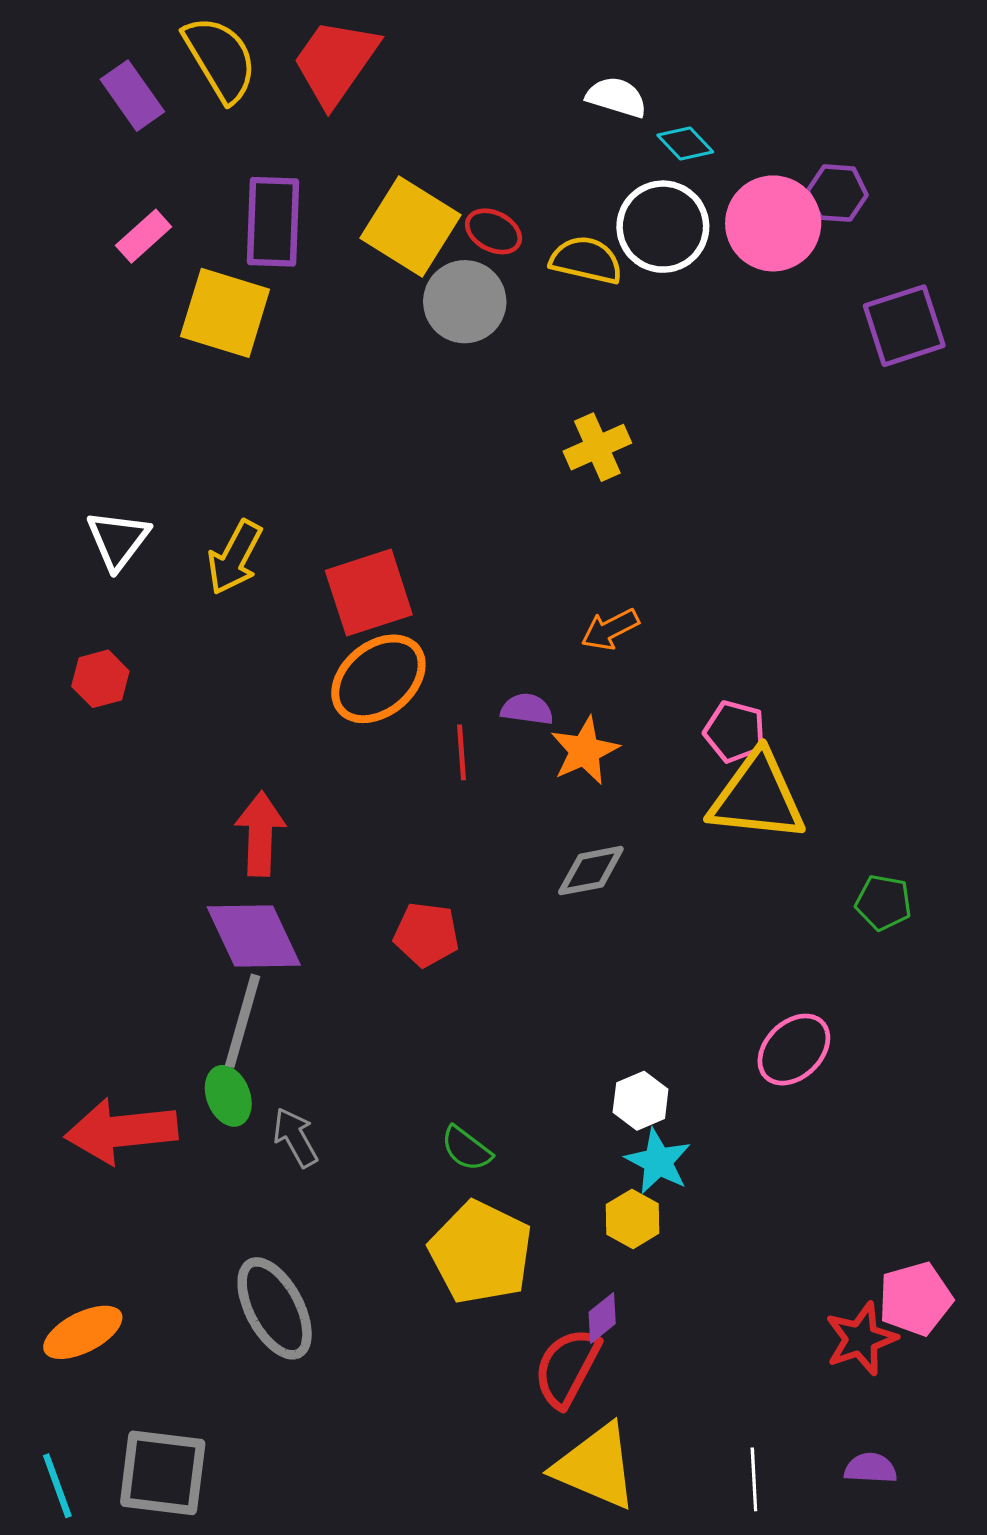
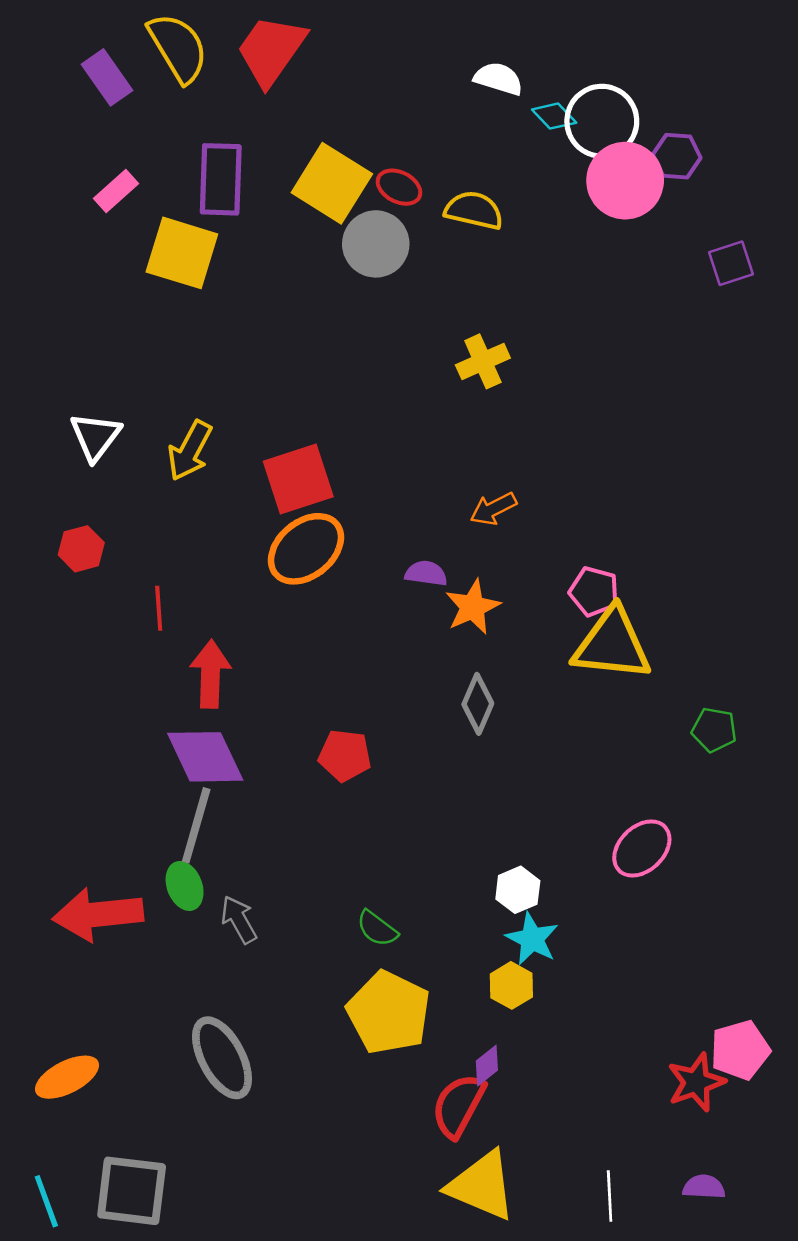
white circle: (663, 227) -> (602, 121), moved
purple square: (904, 326) -> (731, 263), size x0.7
red line: (462, 752) -> (159, 608), moved
gray diamond: (591, 871) -> (478, 704), turned -56

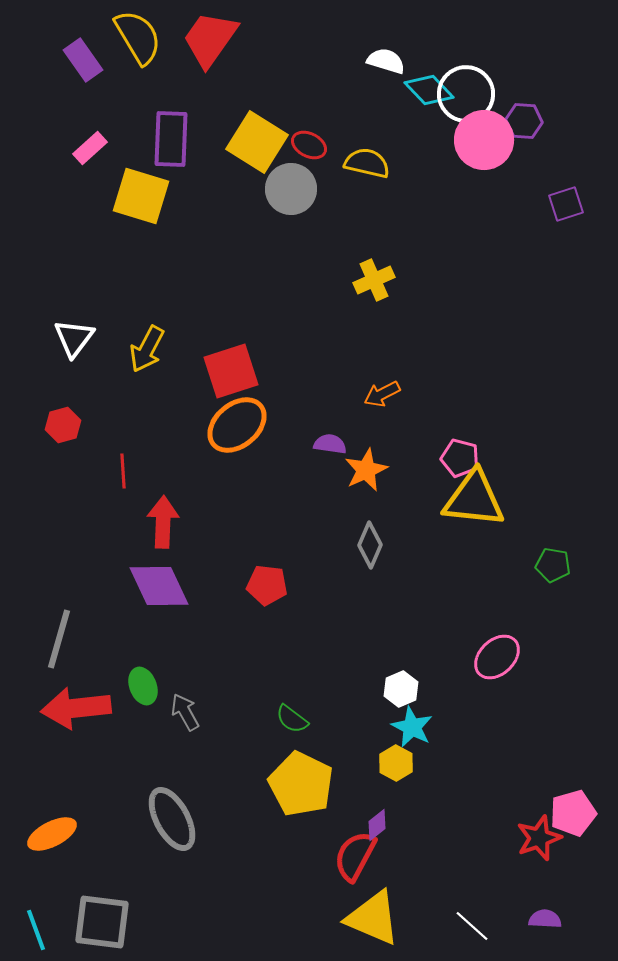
cyan diamond: (554, 116) -> (429, 90), size x1.4
gray line: (196, 825) -> (59, 639), moved
white line: (610, 1196) -> (472, 926), turned -45

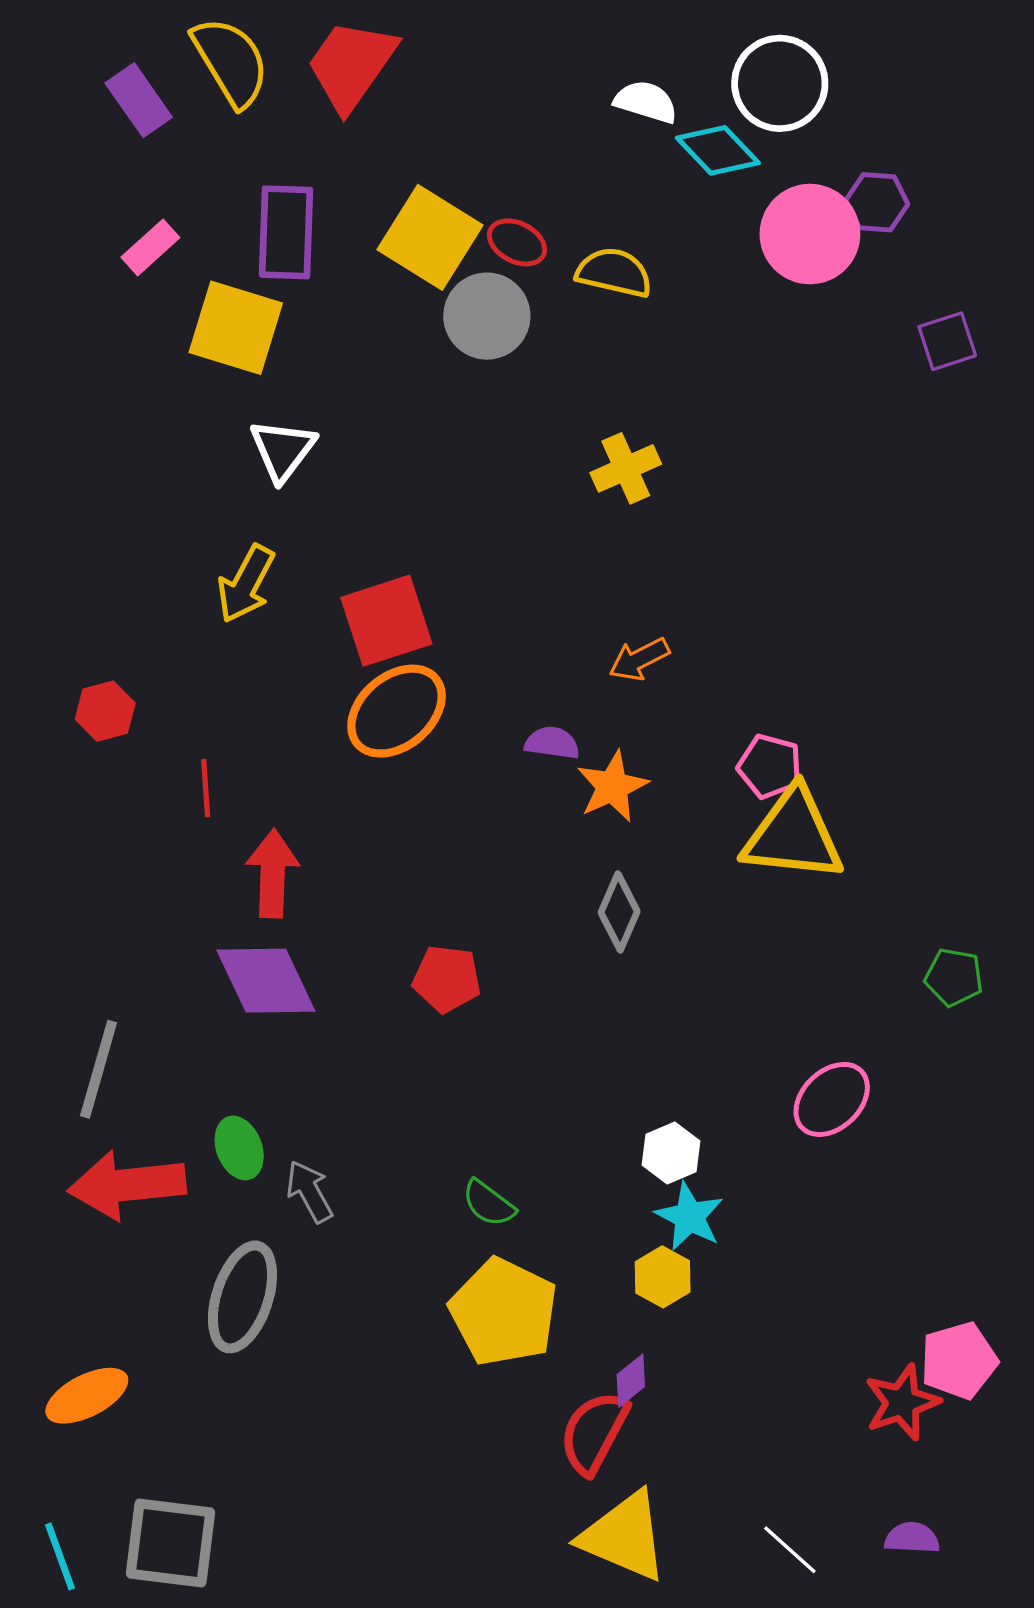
white circle: (466, 94) -> (780, 83), moved
white triangle: (74, 338) -> (283, 450), moved
green pentagon: (553, 565) -> (954, 977), moved
gray ellipse: (172, 819) -> (242, 1297), moved, turned 46

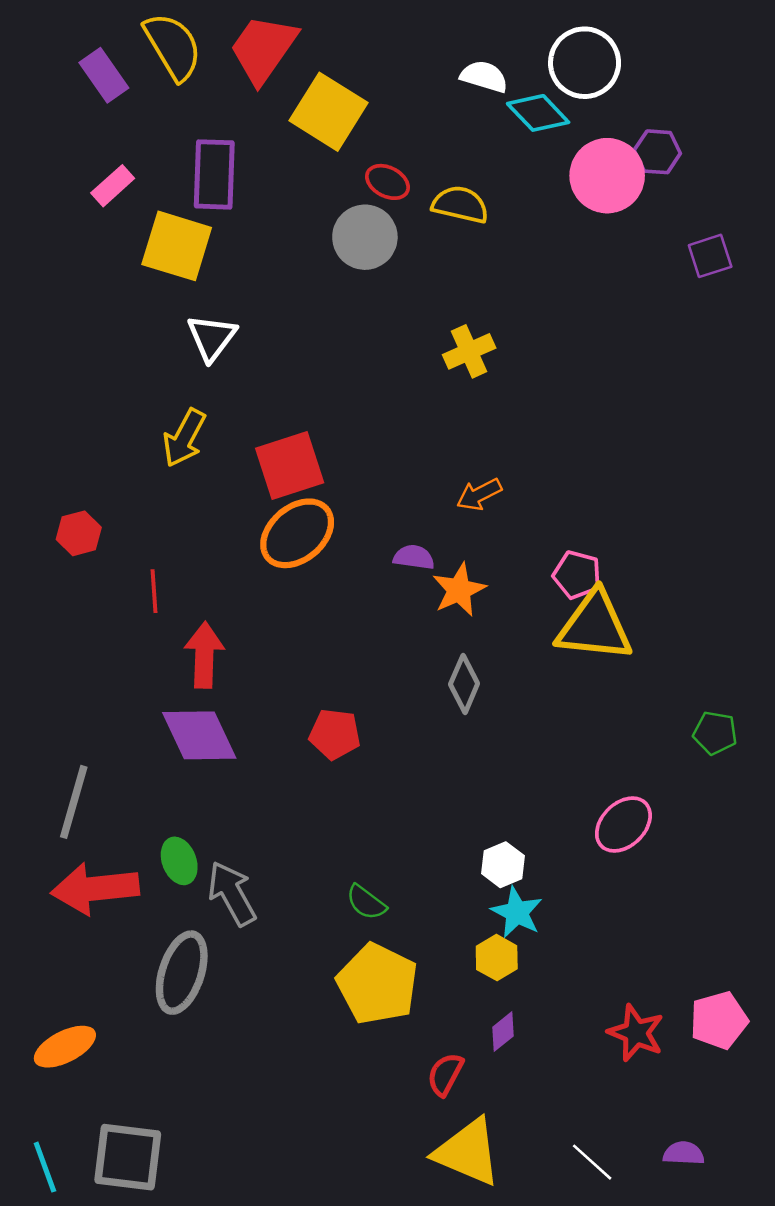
yellow square: (430, 237) -> (329, 112), moved
gray arrow: (309, 1192) -> (232, 894), size x1.4
purple diamond: (631, 1381) -> (503, 1032), moved
red star: (902, 1402) -> (636, 1033), moved, turned -30
red semicircle: (594, 1433) -> (445, 1074), size x0.7

